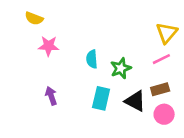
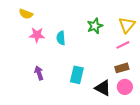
cyan semicircle: (92, 59) -> (61, 38), moved
green star: (121, 68) -> (95, 26), moved
black triangle: (135, 101) -> (103, 88), moved

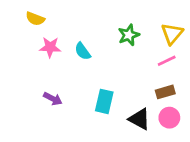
cyan semicircle: (61, 38) -> (83, 51), turned -32
purple arrow: (39, 73) -> (53, 99), turned 136

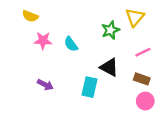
yellow triangle: (172, 34) -> (135, 17), moved
brown rectangle: (165, 92) -> (142, 79), turned 35
black triangle: (140, 119) -> (109, 67), moved

